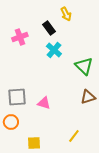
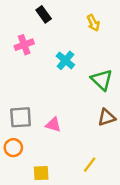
yellow arrow: (66, 14) -> (93, 23), moved
black rectangle: (49, 28) -> (44, 14), moved

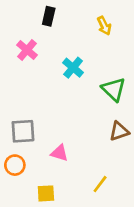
black rectangle: (44, 14) -> (49, 16), turned 49
pink cross: (24, 45) -> (27, 50), turned -30
pink triangle: (53, 125) -> (60, 153), moved

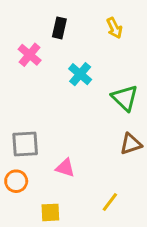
black rectangle: (49, 16) -> (59, 28), moved

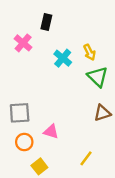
yellow arrow: (114, 28) -> (89, 52), moved
orange circle: (16, 181) -> (24, 142), moved
yellow square: (50, 212) -> (39, 166), turned -35

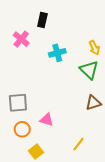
yellow arrow: (89, 52) -> (94, 48), moved
cyan cross: (63, 58) -> (57, 53), turned 35

